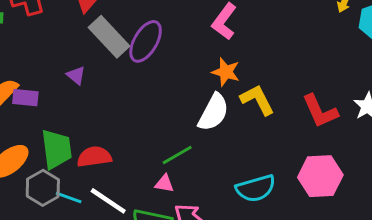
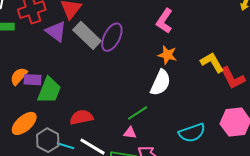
purple triangle: (76, 75) -> (56, 31), moved, size x1.6
yellow L-shape: (257, 100) -> (212, 62), moved
green trapezoid: (56, 149) -> (49, 90), moved, turned 32

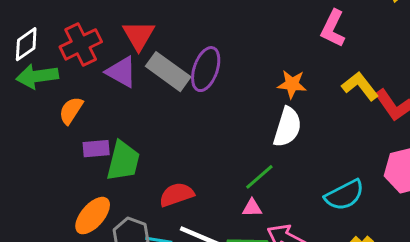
pink L-shape: (164, 21) -> (333, 28), moved
orange semicircle: (19, 76) -> (71, 110), moved

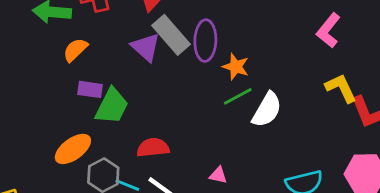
purple ellipse: (206, 69) -> (205, 41), turned -30
purple triangle: (121, 72) -> (146, 47), moved
orange star: (292, 84) -> (236, 67), moved
green line: (259, 177) -> (238, 96), moved

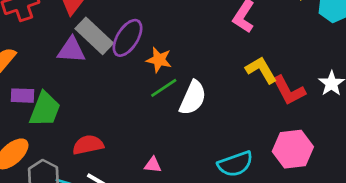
purple ellipse: (205, 41) -> (127, 38), turned 36
purple triangle: (146, 47) -> (71, 50), turned -32

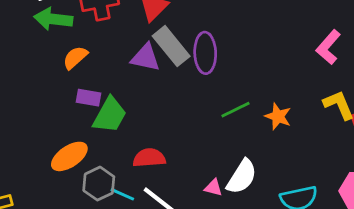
purple ellipse: (127, 38) -> (205, 53), turned -42
orange star: (159, 60) -> (278, 116), moved
white semicircle: (193, 98) -> (242, 177), moved

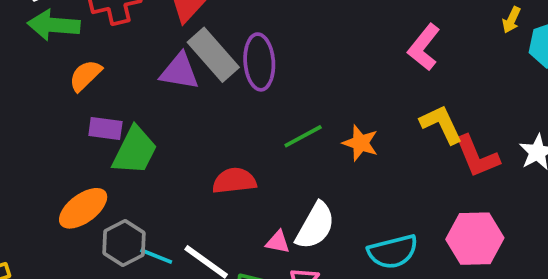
red semicircle: (149, 158) -> (234, 181), moved

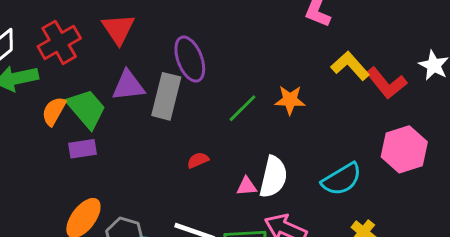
gray rectangle: (213, 55) -> (166, 96), moved, turned 72
green trapezoid: (135, 151) -> (86, 109), moved, turned -51
red semicircle: (234, 181) -> (198, 160), size x0.6
pink triangle: (278, 242) -> (247, 186), moved

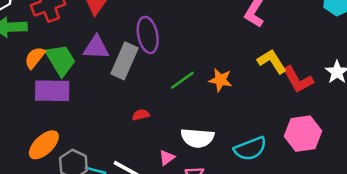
purple rectangle: (82, 149) -> (52, 91), size x1.6
white semicircle: (273, 177) -> (197, 138), turned 72
pink triangle: (247, 186) -> (167, 158), moved, turned -42

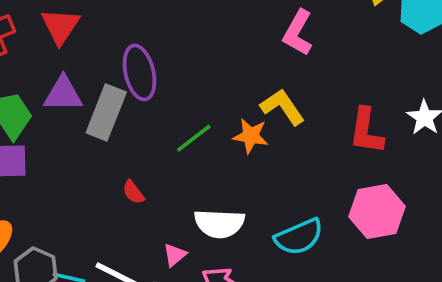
yellow L-shape: (272, 61) -> (282, 107), moved
red L-shape: (298, 80) -> (366, 131), turned 40
red semicircle: (141, 115) -> (133, 192), turned -112

